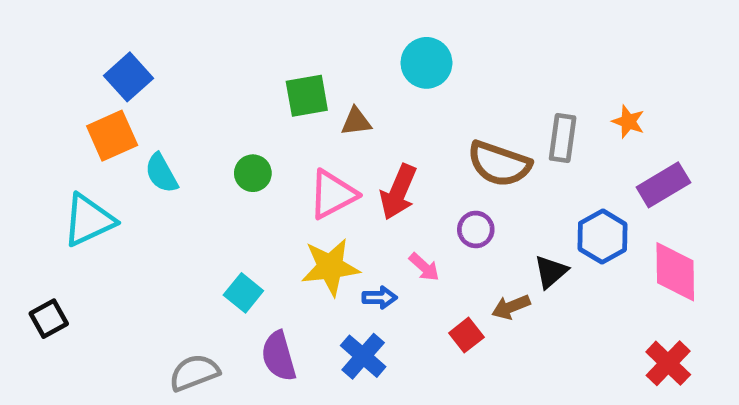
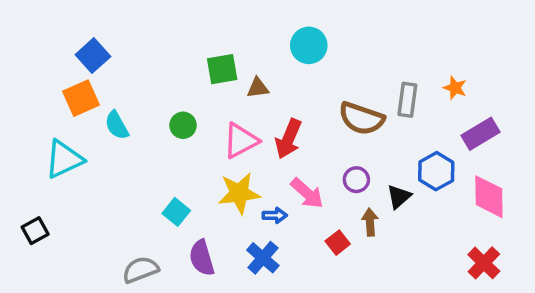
purple circle: (476, 229) -> (356, 180), moved
pink arrow: (424, 267) -> (307, 193), size x1.5
brown arrow: (511, 307) -> (370, 222), turned 108

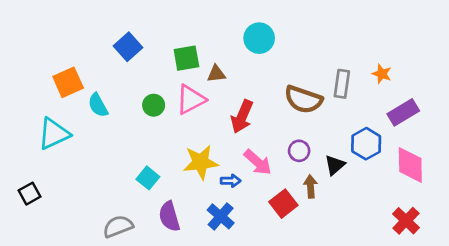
blue square: (93, 56) -> (128, 47), moved
pink triangle: (241, 141) -> (191, 99), moved
red square: (338, 243) -> (283, 204), size x1.4

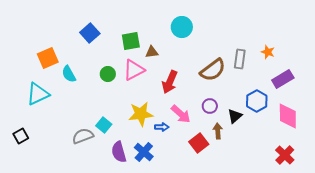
brown semicircle: (303, 99) -> (213, 70), turned -56
blue cross: (221, 216) -> (144, 152), moved
gray semicircle: (118, 226) -> (83, 136), moved

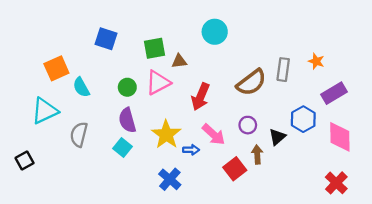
blue square: (90, 33) -> (106, 39), turned -30
yellow star: (141, 114) -> (166, 134), turned -30
gray semicircle: (83, 136) -> (79, 134), moved, turned -55
purple semicircle: (119, 152) -> (127, 120), moved

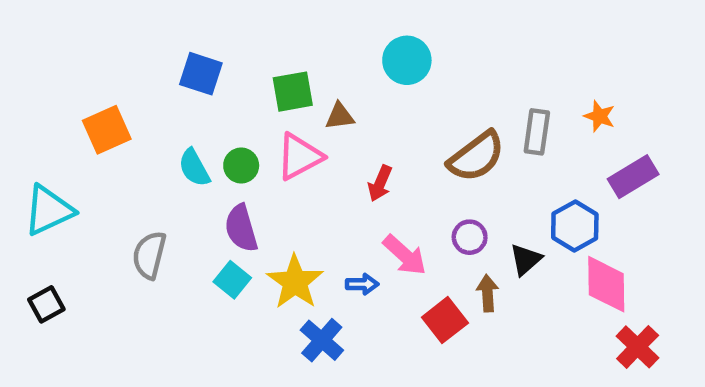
cyan semicircle: (81, 87) -> (194, 168), moved
red arrow: (201, 97) -> (380, 183), size x0.7
cyan triangle: (45, 111) -> (49, 210), moved
yellow star: (166, 134) -> (295, 282), moved
pink diamond: (340, 137) -> (606, 284), moved

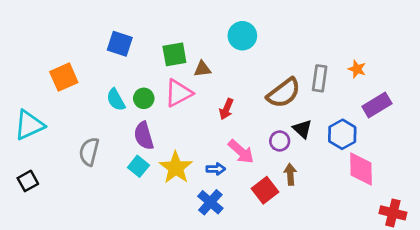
black triangle: (526, 260) -> (302, 129), moved, turned -36
blue cross: (322, 340) -> (210, 202), moved
red cross: (638, 347) -> (393, 213), moved, turned -30

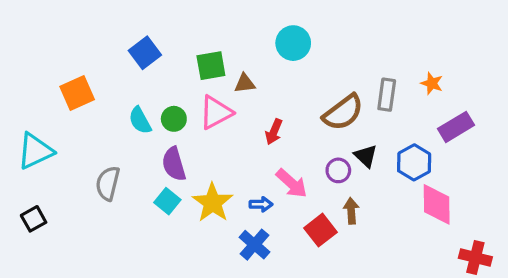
blue square: (120, 44) -> (145, 53), turned 35

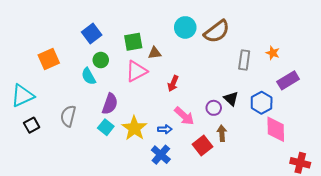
brown semicircle: (343, 112) -> (217, 32), moved
green circle: (174, 119) -> (101, 60), moved
purple semicircle: (174, 164) -> (110, 104), turned -145
black square: (34, 219) -> (32, 125), moved

